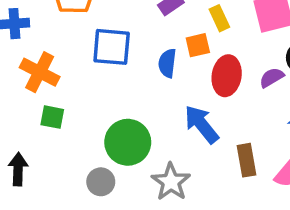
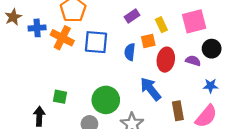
orange cross: (40, 72) -> (62, 38), moved
purple semicircle: (272, 78) -> (193, 61), turned 48
green square: (52, 117) -> (60, 97), moved

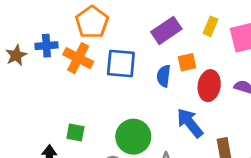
purple rectangle: (132, 16) -> (166, 30), size x1.5
brown star: (13, 17) -> (16, 55), moved
yellow rectangle: (161, 25) -> (211, 26), moved, turned 48

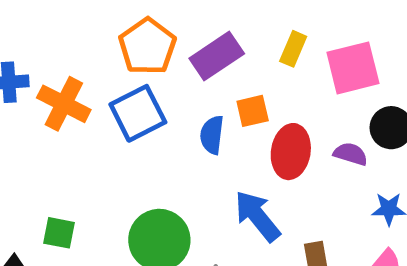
orange pentagon: (92, 22) -> (147, 46), moved
blue square: (121, 64) -> (138, 113), turned -32

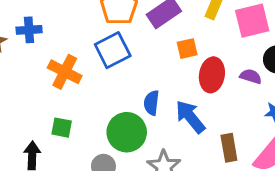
orange cross: (64, 104) -> (65, 72), moved
blue semicircle: (212, 135) -> (151, 103), moved

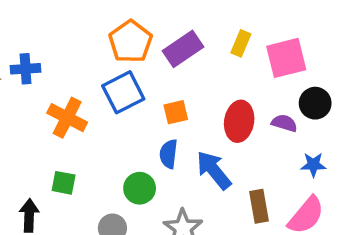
orange square: (187, 49) -> (176, 112), moved
green circle: (127, 132) -> (140, 188), size x0.7

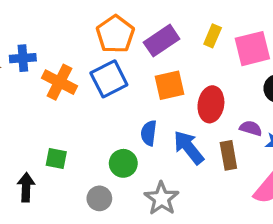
orange square: (176, 112) -> (169, 85), moved, size x1.4
orange cross: (67, 118) -> (60, 82), moved
purple semicircle: (284, 123) -> (251, 128), moved
brown rectangle: (259, 206) -> (228, 155), moved

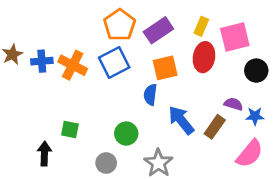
blue cross: (23, 58) -> (42, 61), moved
red ellipse: (211, 104) -> (204, 57), moved
blue semicircle: (149, 133) -> (150, 95), moved
brown rectangle: (228, 155) -> (215, 127), turned 45

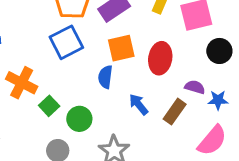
red ellipse: (204, 57) -> (160, 58), moved
orange cross: (73, 65) -> (22, 83), moved
blue arrow: (181, 120) -> (139, 104), size x0.7
green square: (70, 129) -> (49, 106), moved, turned 36

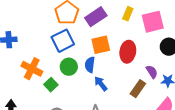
purple semicircle: (195, 87) -> (152, 72), turned 40
blue arrow: (139, 104) -> (101, 84), moved
green circle: (79, 119) -> (69, 67), moved

